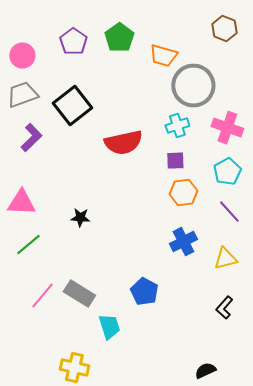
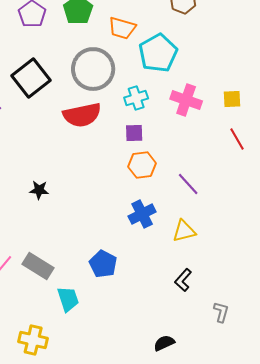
gray circle: (193, 86) -> (93, 69), moved
cyan pentagon: (227, 172) -> (158, 53), moved, size x1.4

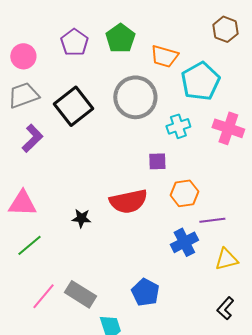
red semicircle: (82, 115) -> (128, 201), moved
purple square: (134, 133) -> (157, 161), moved
purple line: (188, 184) -> (212, 220), moved, turned -55

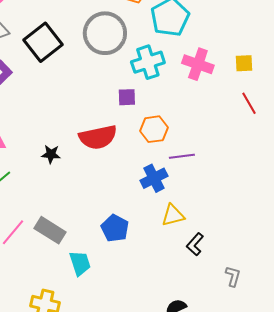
cyan cross: (178, 126) -> (148, 62), size x1.4
yellow triangle: (226, 259) -> (173, 215), moved

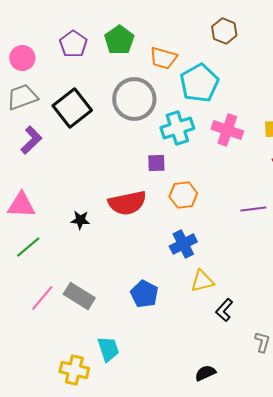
purple line: (182, 156) -> (253, 209), moved
cyan trapezoid: (80, 263) -> (108, 349), moved

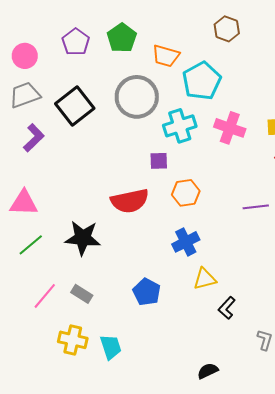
black star: (80, 220) -> (83, 238), moved, size x1.8
gray rectangle: (79, 296) -> (82, 294), size x0.7
yellow cross: (74, 370) -> (73, 340), moved

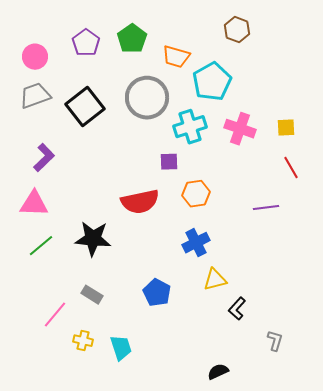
purple L-shape: (34, 138) -> (44, 158), moved
pink line: (45, 296) -> (55, 315), moved
yellow cross: (73, 340) -> (83, 341), size x0.7

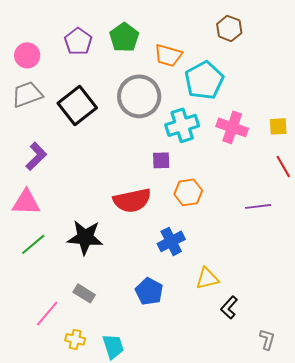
blue cross: (196, 243) -> (171, 241), moved

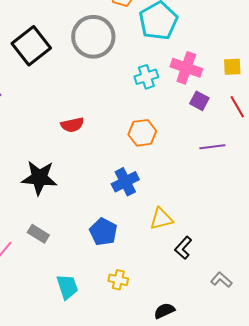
cyan cross: (182, 125) -> (146, 77), moved, size x0.7
purple square: (161, 160) -> (199, 101), moved, turned 30
red semicircle: (132, 200) -> (72, 125), moved, size x0.6
yellow cross: (75, 339) -> (118, 280), moved
gray L-shape: (267, 339) -> (221, 280), turned -65

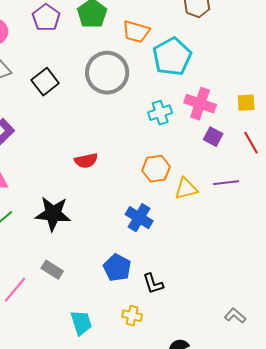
black square: (31, 46) -> (45, 82), size x0.7
blue cross: (125, 182) -> (139, 218), turned -32
yellow triangle: (161, 219) -> (186, 189), moved
black L-shape: (183, 248) -> (153, 284), moved, turned -60

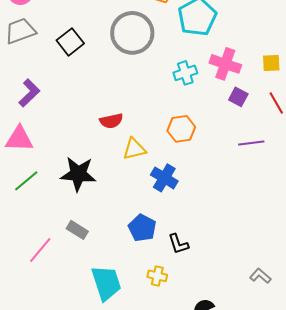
yellow triangle: (186, 189) -> (134, 149), moved
cyan trapezoid: (81, 323) -> (106, 283), size x1.4

